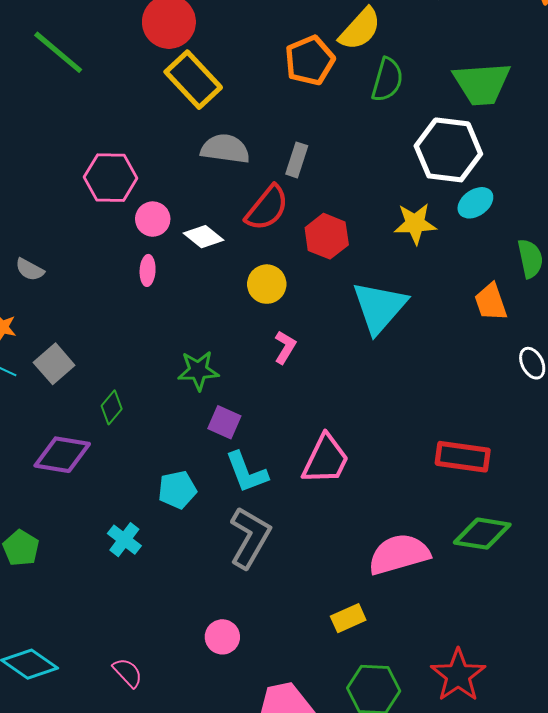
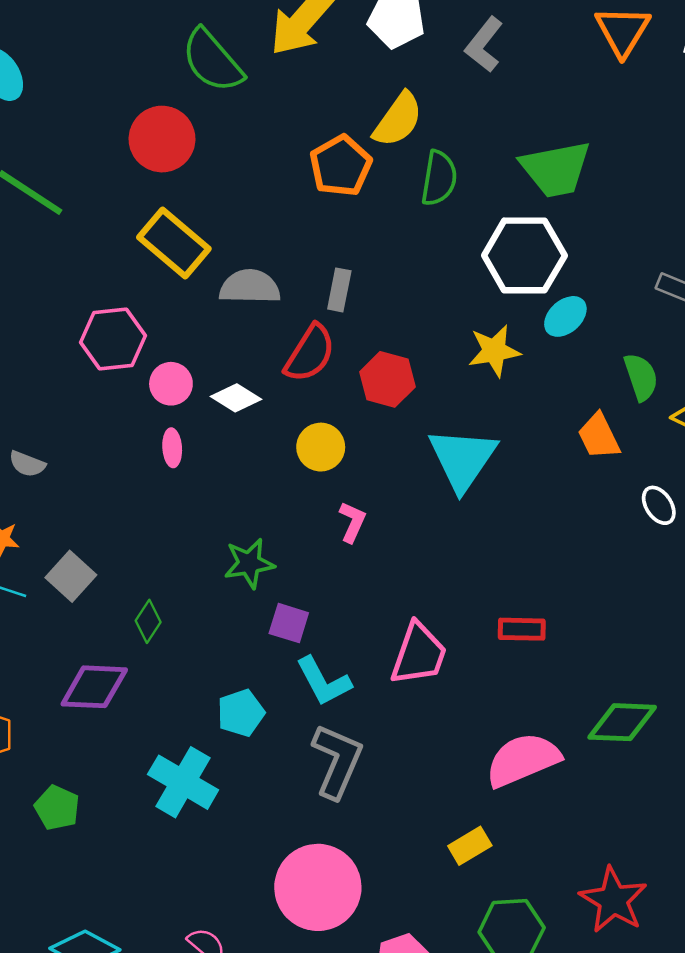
yellow rectangle: (193, 80) -> (174, 243), moved
red rectangle: (463, 457) -> (522, 629), moved, size x0.7
cyan cross: (124, 540) -> (183, 782), size x1.6
pink circle: (222, 637) -> (318, 887), size x2.0

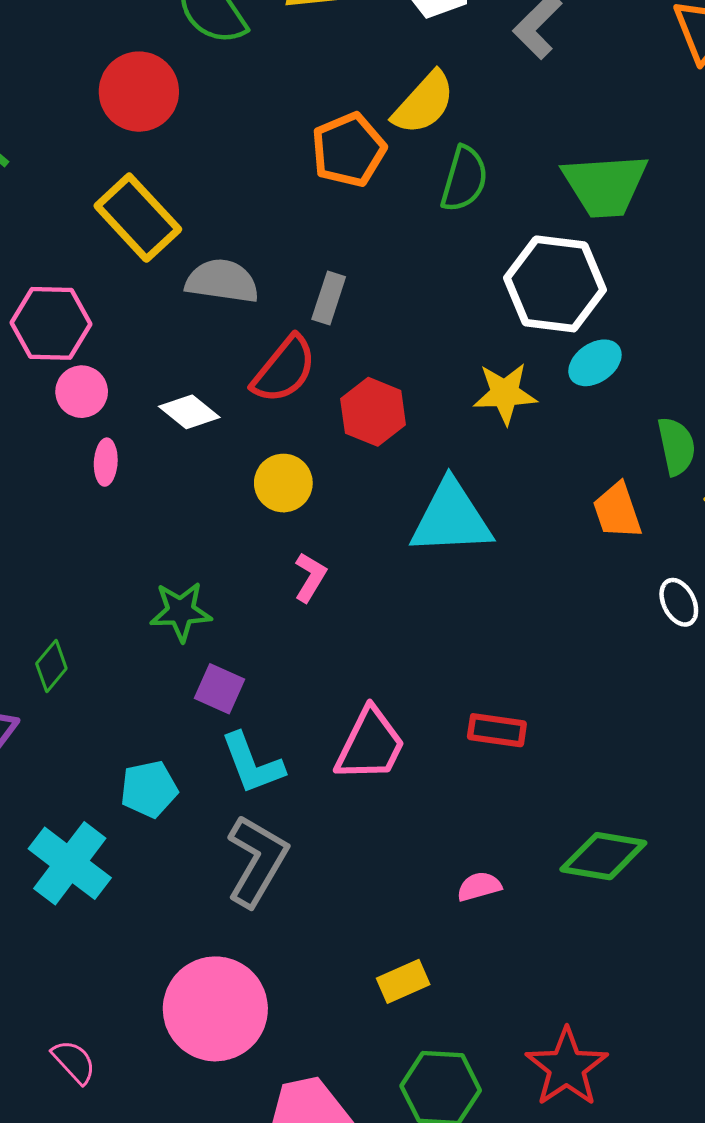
pink circle: (171, 384) -> (82, 392), moved
cyan triangle: (463, 459) -> (451, 518), turned 46
pink semicircle: (523, 760) -> (479, 886), size x0.5

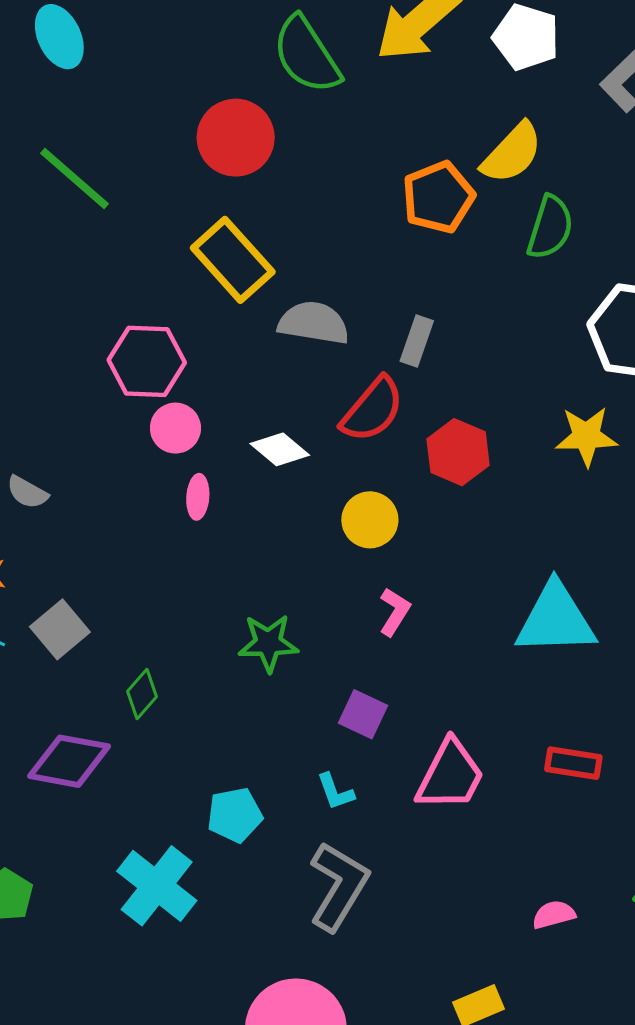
cyan triangle: (451, 518) -> (556, 619), moved
purple square: (219, 689) -> (363, 714), moved
cyan L-shape: (252, 763) -> (335, 792), size x0.6

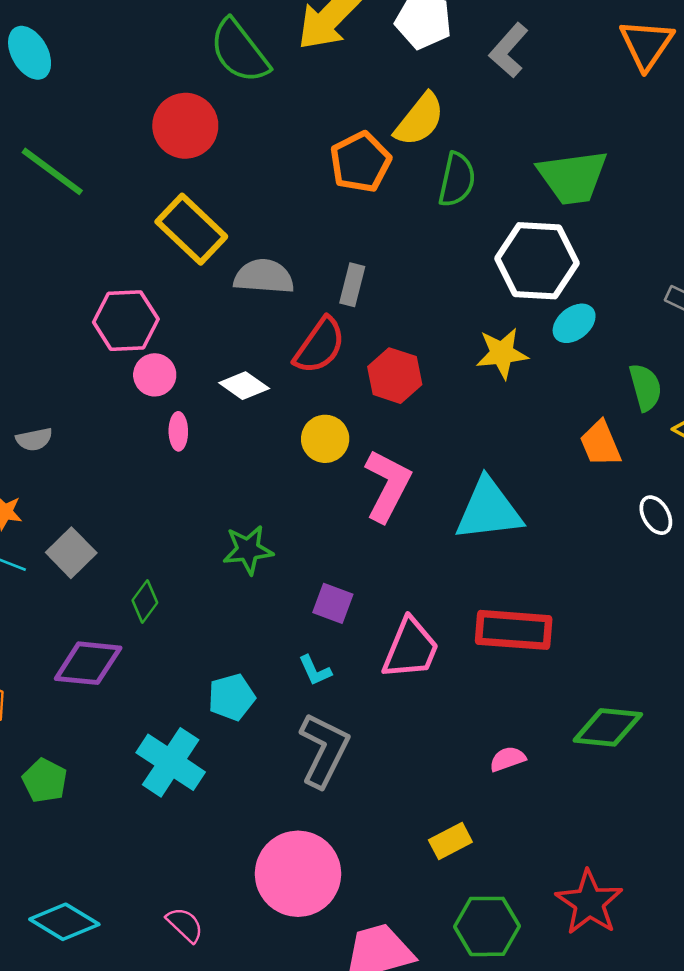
gray semicircle: (27, 492) -> (34, 439), turned -36
pink L-shape: (395, 612) -> (388, 486), moved, size x1.8
red rectangle: (573, 763) -> (514, 630), size x1.6

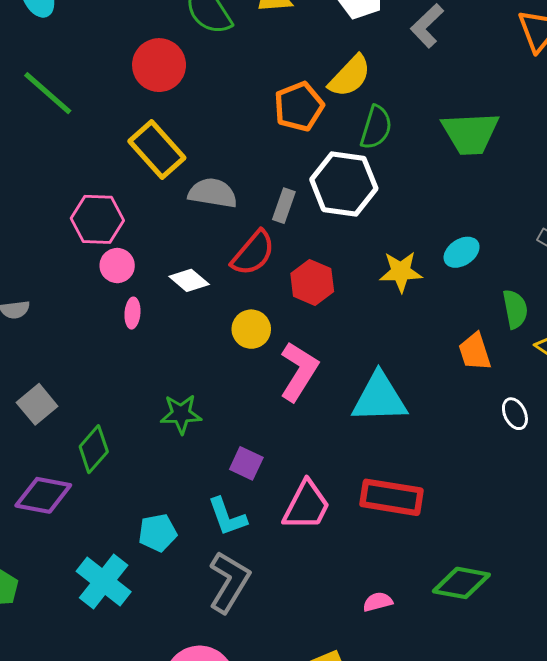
white hexagon: (537, 261) -> (344, 184), moved
green diamond: (145, 602) -> (94, 449), size x1.4
cyan L-shape: (315, 671) -> (227, 517), size x1.5

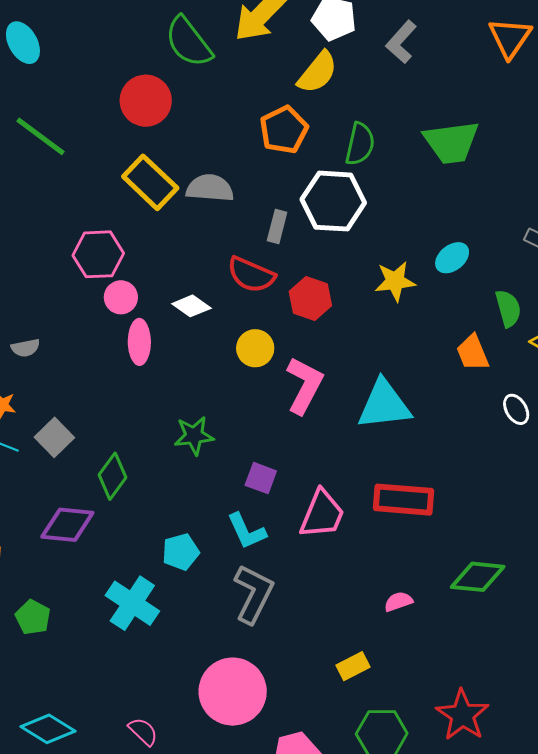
yellow semicircle: (350, 76) -> (318, 72), moved
gray semicircle: (213, 193) -> (210, 188), moved
red semicircle: (253, 253) -> (251, 275), turned 78
pink ellipse: (132, 313) -> (139, 342), size x1.5

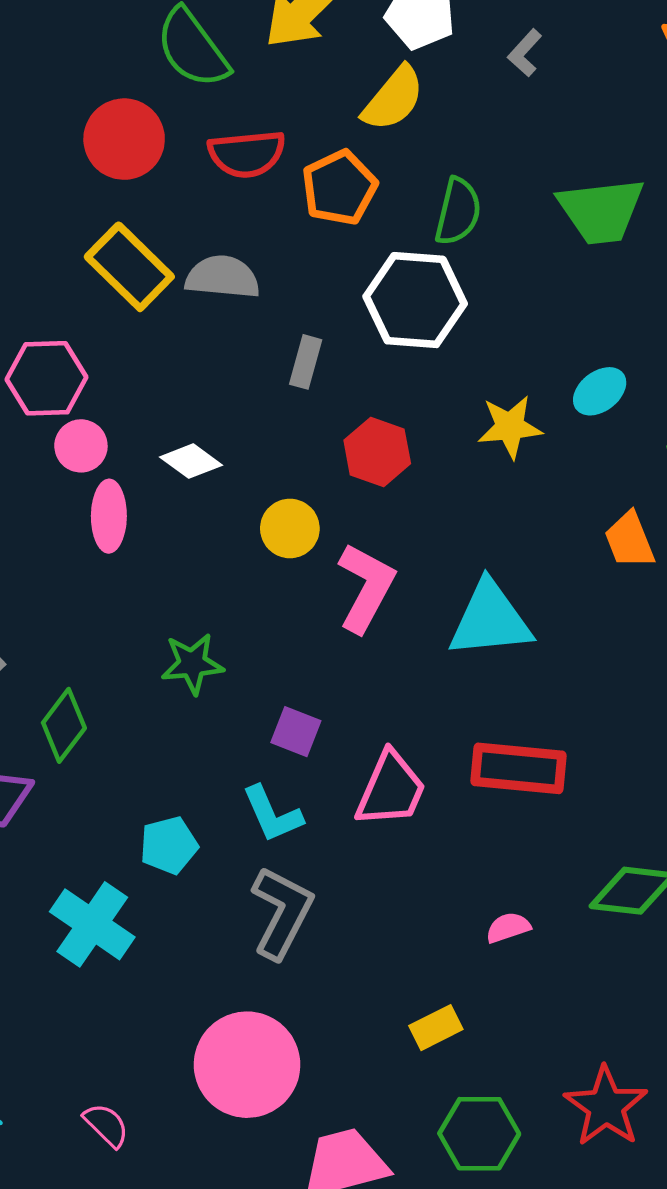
gray L-shape: (401, 42) -> (525, 53), size x0.7
gray rectangle: (277, 227) -> (306, 362), moved
red semicircle: (251, 275) -> (247, 154), moved, turned -30

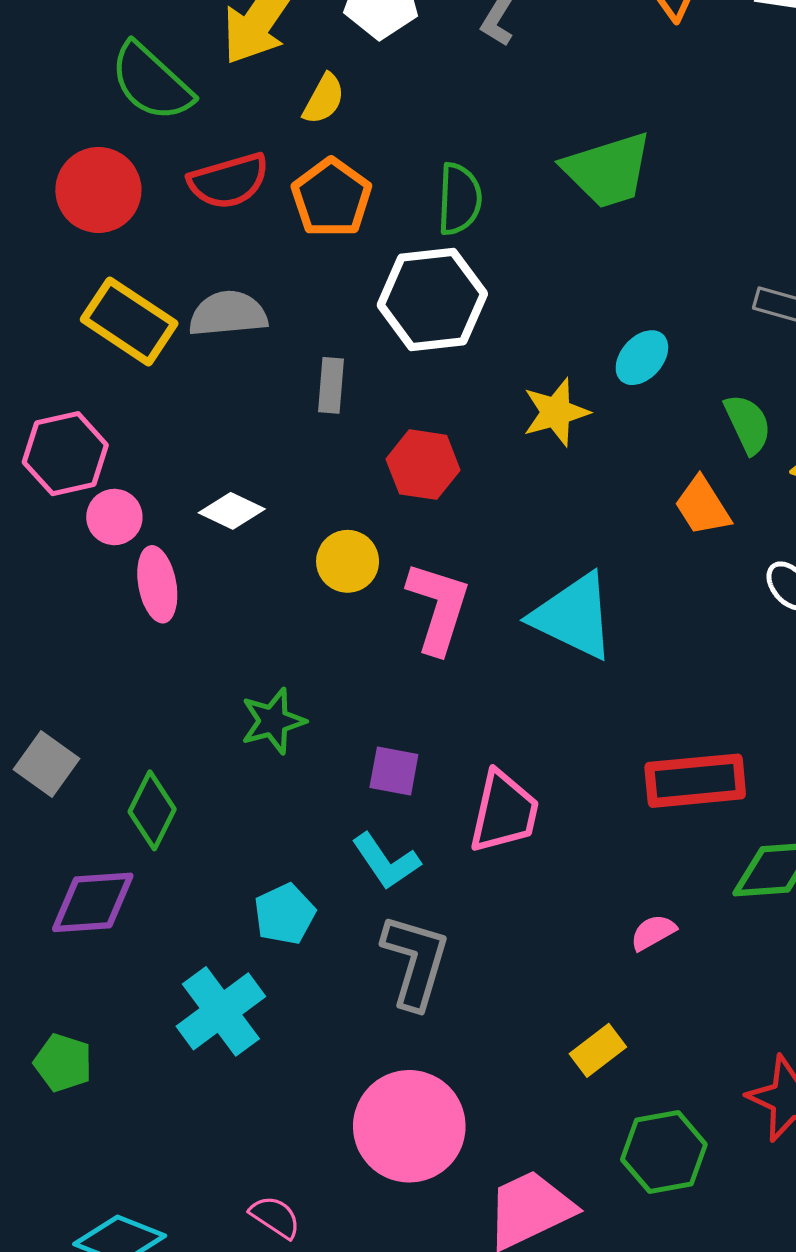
yellow semicircle: (393, 99) -> (324, 99), moved, size x0.7
cyan triangle: (490, 620) -> (573, 616), turned 42
red rectangle: (518, 768) -> (695, 781), moved
cyan cross: (92, 924) -> (221, 1011), turned 30

